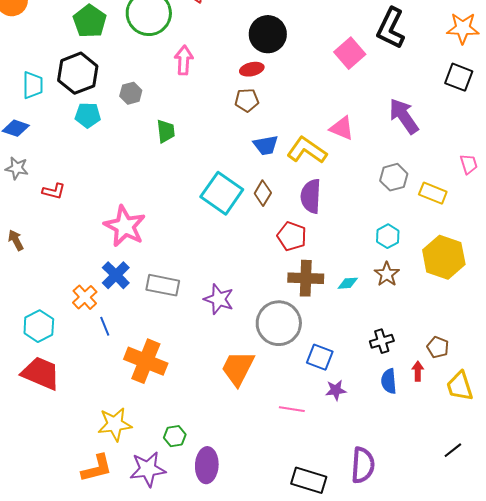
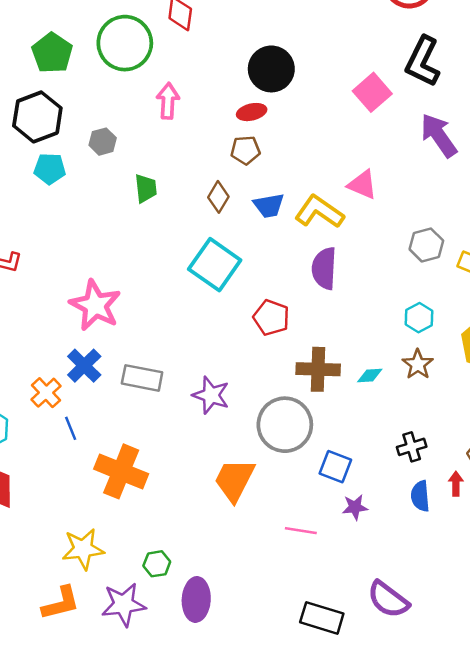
purple arrow: (404, 116) -> (439, 135), moved
brown diamond: (263, 193) -> (218, 197), moved
red pentagon: (292, 236) -> (271, 318), moved
purple semicircle: (363, 465) -> (388, 599), turned 123

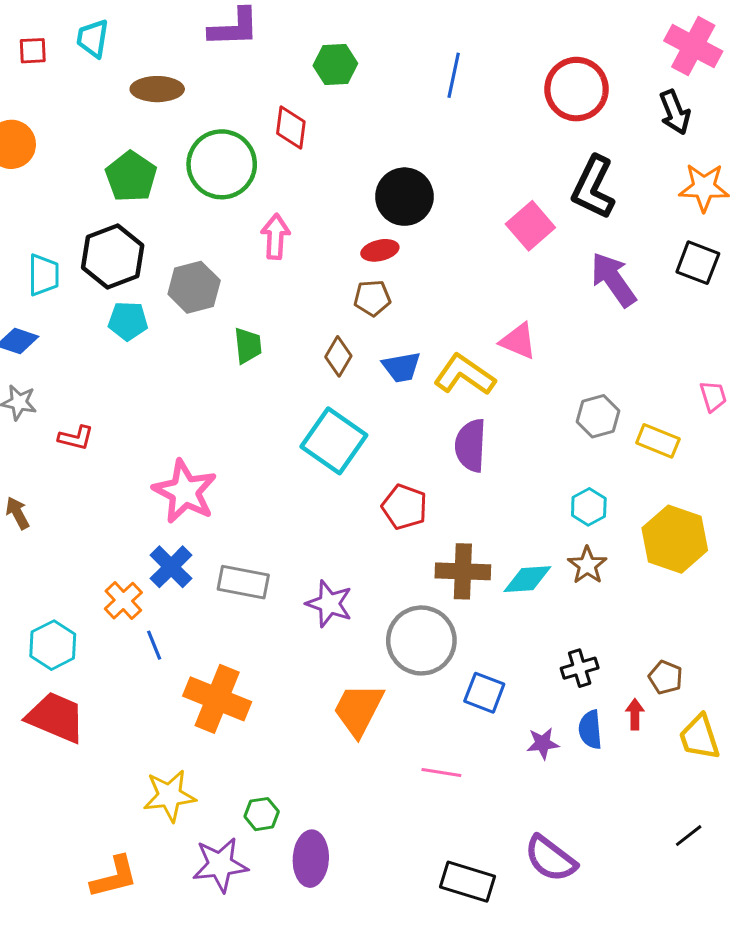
gray hexagon: (103, 142) -> (194, 287), size x1.5
cyan diamond: (370, 375) -> (527, 579), size x1.5
purple star: (355, 507) -> (543, 743), moved
orange L-shape: (61, 603) -> (114, 877), moved

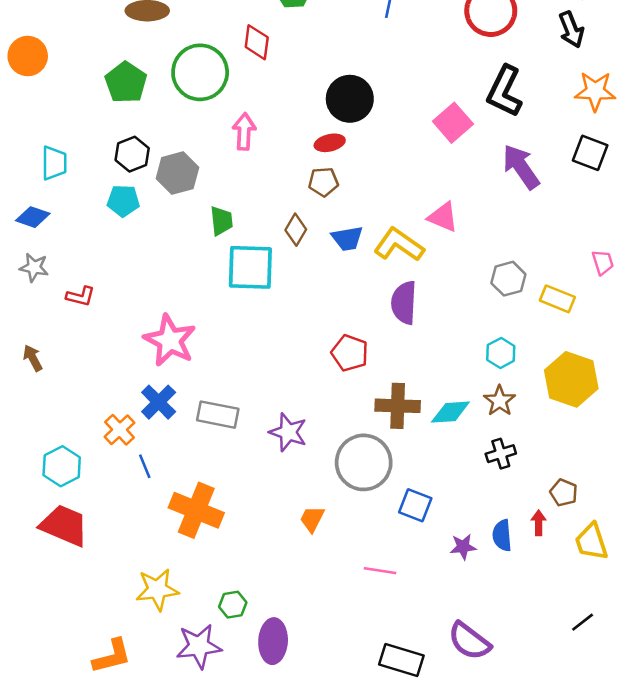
black hexagon: (113, 256) -> (132, 154), moved, size x0.7
cyan square: (334, 441) -> (250, 267), moved, turned -33
black cross: (580, 668) -> (501, 454), moved
orange trapezoid: (358, 710) -> (312, 519), size x0.6

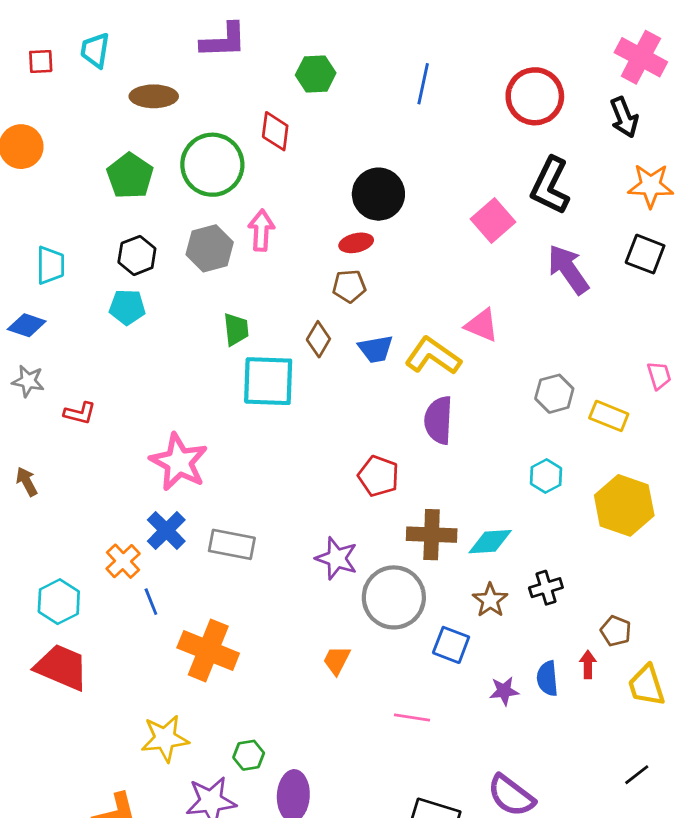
gray hexagon: (177, 173) -> (210, 248), moved
brown star: (500, 401) -> (490, 600), moved
purple star: (288, 432) -> (337, 558), moved

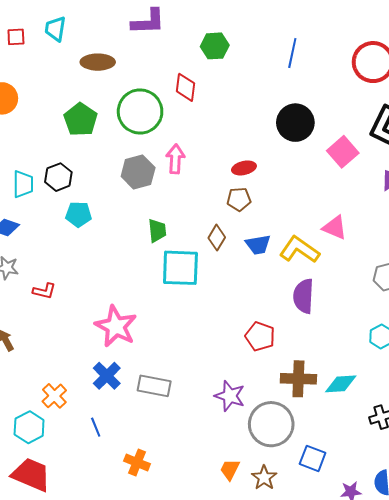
black circle: (378, 194) -> (295, 123), moved
black hexagon: (137, 255) -> (58, 177), moved
orange cross: (123, 561) -> (54, 396), moved
brown star: (490, 600) -> (264, 478), moved
orange cross: (208, 650) -> (137, 462), size x0.6

